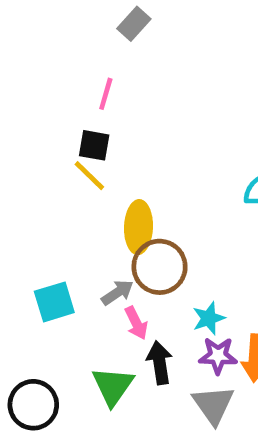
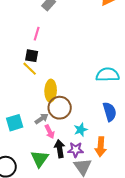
purple star: (218, 356) -> (76, 150), moved

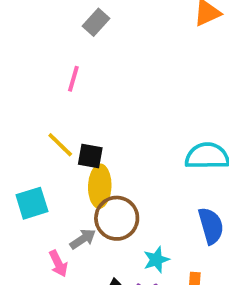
black square: (32, 56) -> (90, 156), moved
cyan square: (15, 123) -> (32, 203), moved
pink arrow: (50, 132) -> (58, 263), moved

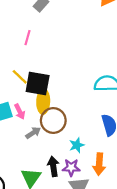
black square: (90, 156) -> (38, 84), size x1.6
pink arrow: (58, 263) -> (20, 112), moved

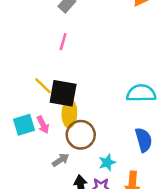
pink line: (28, 38) -> (63, 42), moved
gray arrow: (33, 133) -> (61, 160), moved

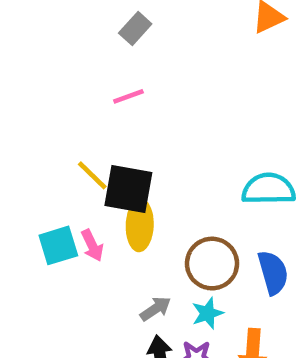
pink line: (63, 42) -> (128, 96), turned 54
brown circle: (81, 135) -> (212, 264), moved
gray arrow: (61, 160) -> (156, 309), moved

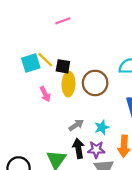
black square: (128, 189) -> (63, 66), size x0.6
cyan square: (58, 245) -> (31, 63), moved
brown circle: (212, 264) -> (95, 83), moved

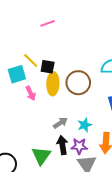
cyan square: (31, 63) -> (17, 74), moved

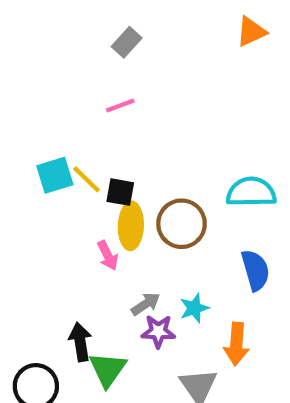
cyan square: (17, 74) -> (55, 175), moved
pink arrow: (31, 93) -> (108, 255), moved
black arrow: (62, 145) -> (80, 342), moved
purple star: (79, 146) -> (158, 331), moved

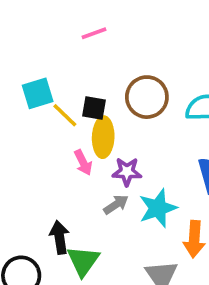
yellow line: (87, 179) -> (65, 115), moved
brown circle: (182, 224) -> (147, 97), moved
cyan star: (194, 308) -> (158, 208), size x1.5
purple star: (158, 331) -> (127, 172), moved

